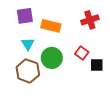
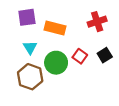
red square: (82, 53) -> (80, 56), moved
black square: (97, 65) -> (105, 55), moved, turned -32

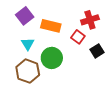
purple square: (27, 17) -> (25, 16), turned -30
red square: (80, 56) -> (78, 37), moved

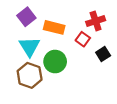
cyan triangle: (28, 44) -> (30, 47), size x1.5

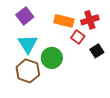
orange rectangle: (54, 27) -> (64, 21), moved

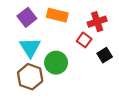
orange rectangle: (64, 21) -> (57, 15), moved

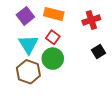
red square: (84, 40) -> (53, 37), moved

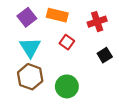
red square: (53, 37) -> (67, 42), moved
green circle: (53, 59) -> (67, 86), moved

